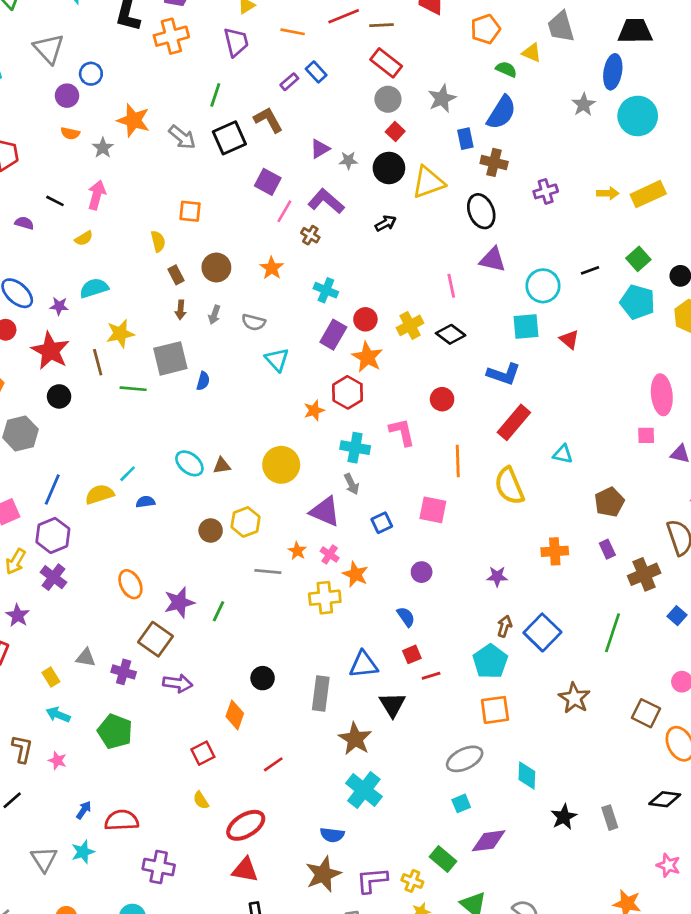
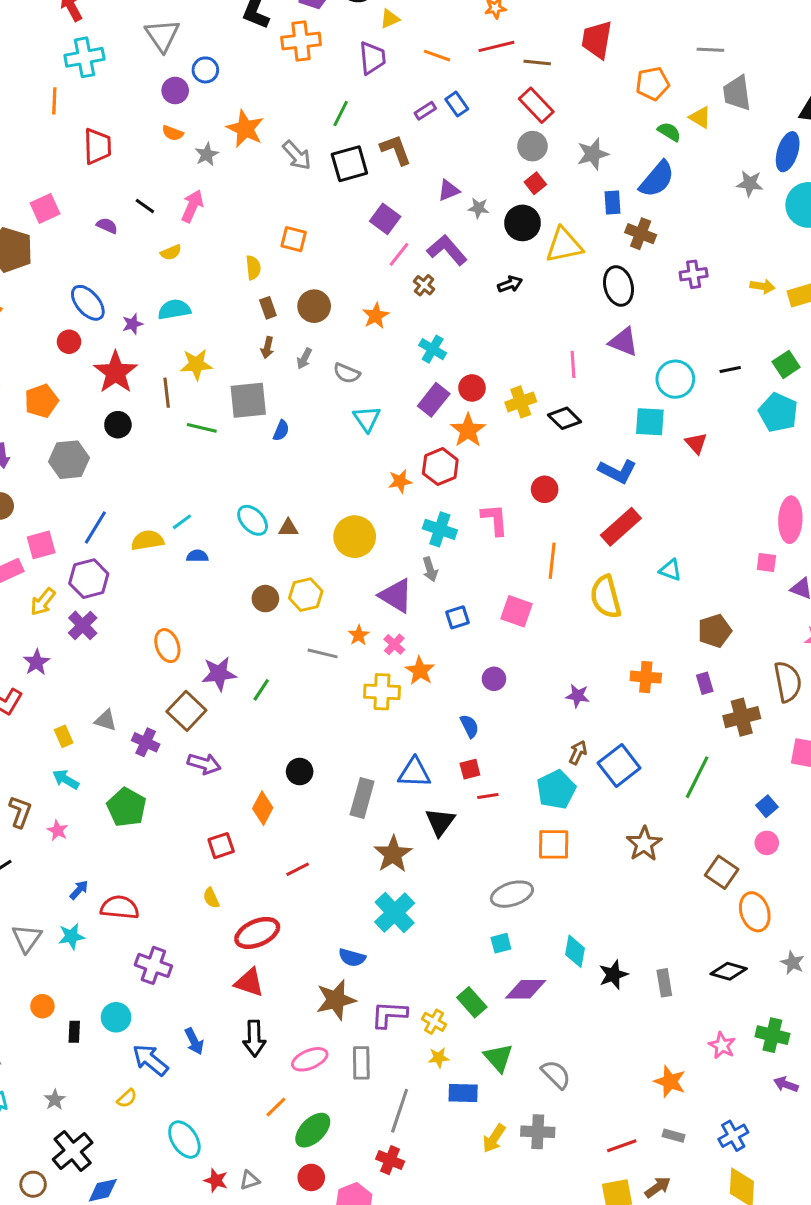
gray star: (584, 105) -> (750, 184), turned 30
purple star: (59, 306) -> (133, 324), turned -30
blue square: (677, 616) -> (767, 806), moved
cyan diamond: (527, 776) -> (575, 951), moved

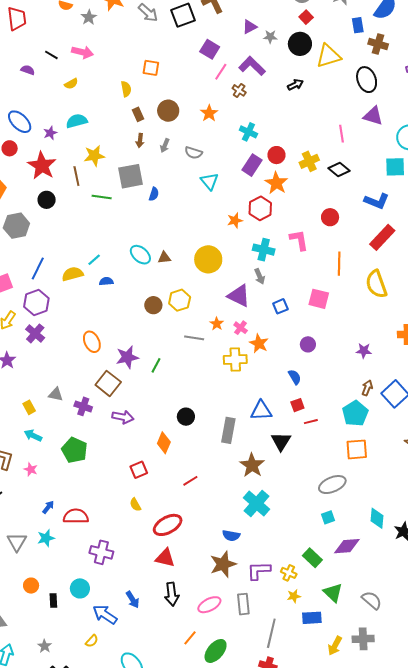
pink arrow: (192, 206) -> (82, 52), turned 85

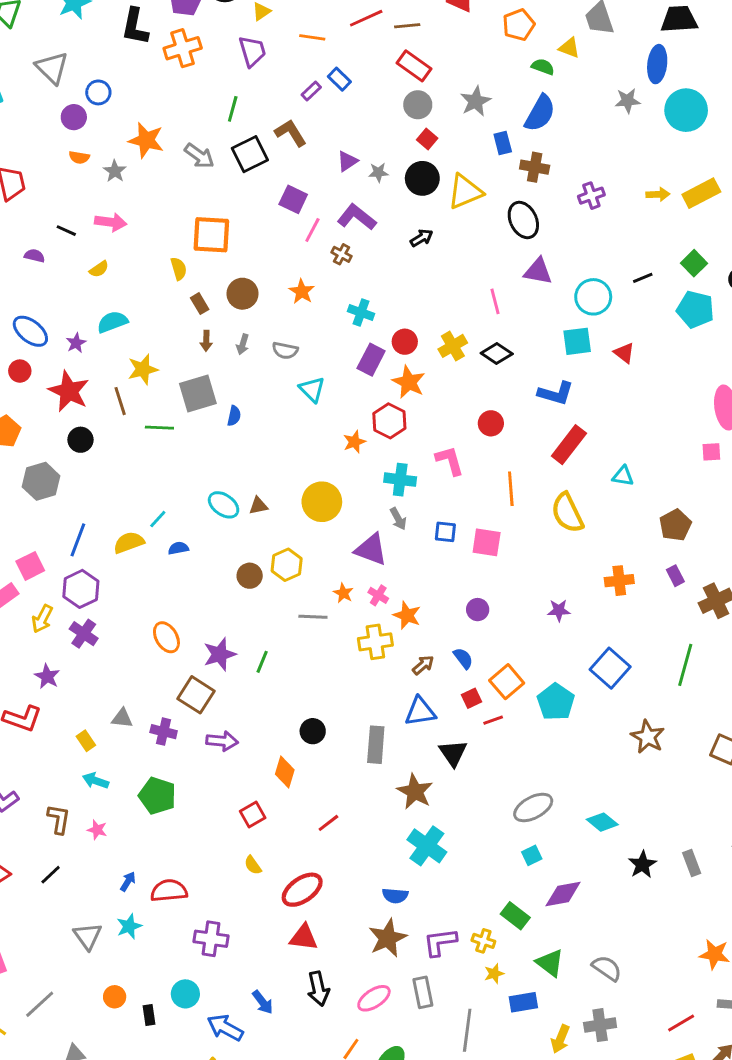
orange square: (151, 68) -> (211, 235), size x1.6
blue square: (280, 306) -> (445, 532), moved, turned 35
brown arrow: (367, 388) -> (423, 665), moved, turned 35
orange square: (357, 449) -> (507, 682), moved, turned -30
cyan diamond: (377, 518) -> (602, 822), moved, turned -50

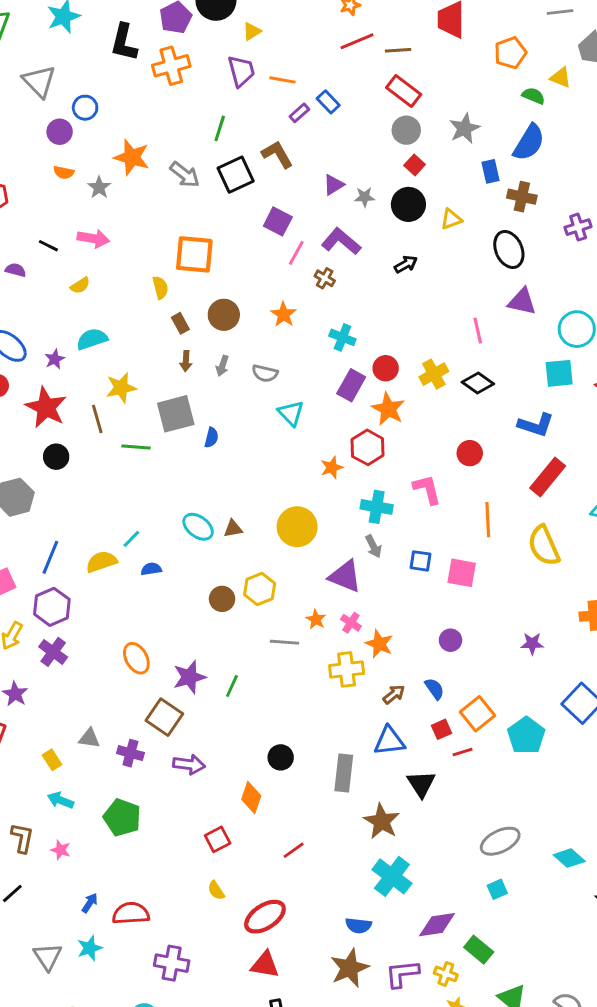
orange line: (312, 37) -> (282, 80), moved
yellow triangle: (465, 192) -> (451, 219), size x0.6
purple diamond: (563, 894) -> (437, 925), moved

